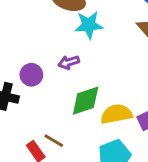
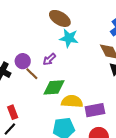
purple arrow: (69, 62) -> (49, 59), turned -40
brown line: (54, 141) -> (32, 74), moved

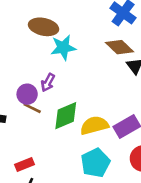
purple circle: (23, 61) -> (27, 94), moved
red rectangle: (13, 112) -> (25, 164), turned -72

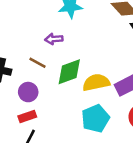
purple arrow: (48, 82) -> (54, 39), turned 54
purple circle: (27, 94) -> (28, 92), moved

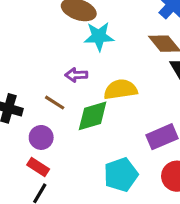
yellow semicircle: (96, 83) -> (121, 89), moved
red rectangle: (27, 116) -> (38, 167), turned 48

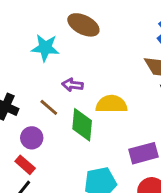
cyan star: (99, 36) -> (45, 48), moved
green diamond: (93, 116) -> (82, 125), turned -76

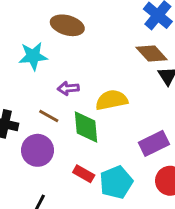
purple circle: (32, 138) -> (37, 150), size x1.4
red rectangle: (25, 165) -> (84, 174), moved

